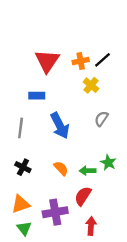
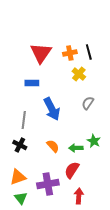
black line: (103, 60) -> (89, 52), turned -63
gray line: (21, 128) -> (24, 120), moved

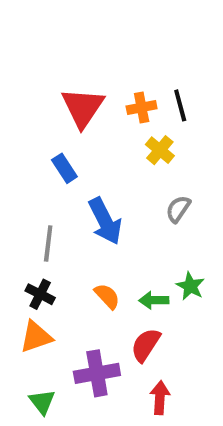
blue rectangle: (32, 83) -> (64, 168), turned 56
orange triangle: (18, 177) -> (36, 337), moved

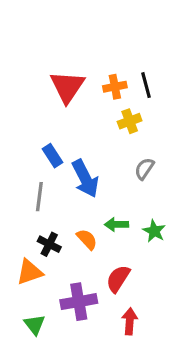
yellow cross: (160, 150) -> (130, 121), turned 30
blue rectangle: (64, 168) -> (52, 156), moved
black cross: (40, 294) -> (49, 244), moved
green arrow: (154, 300) -> (116, 224), moved

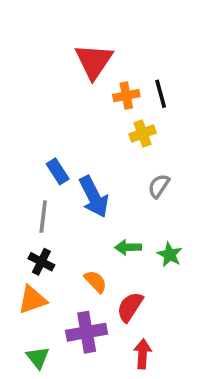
red triangle: (67, 87) -> (94, 61), moved
orange semicircle: (87, 239) -> (96, 282), moved
black cross: (49, 244) -> (41, 262), moved

